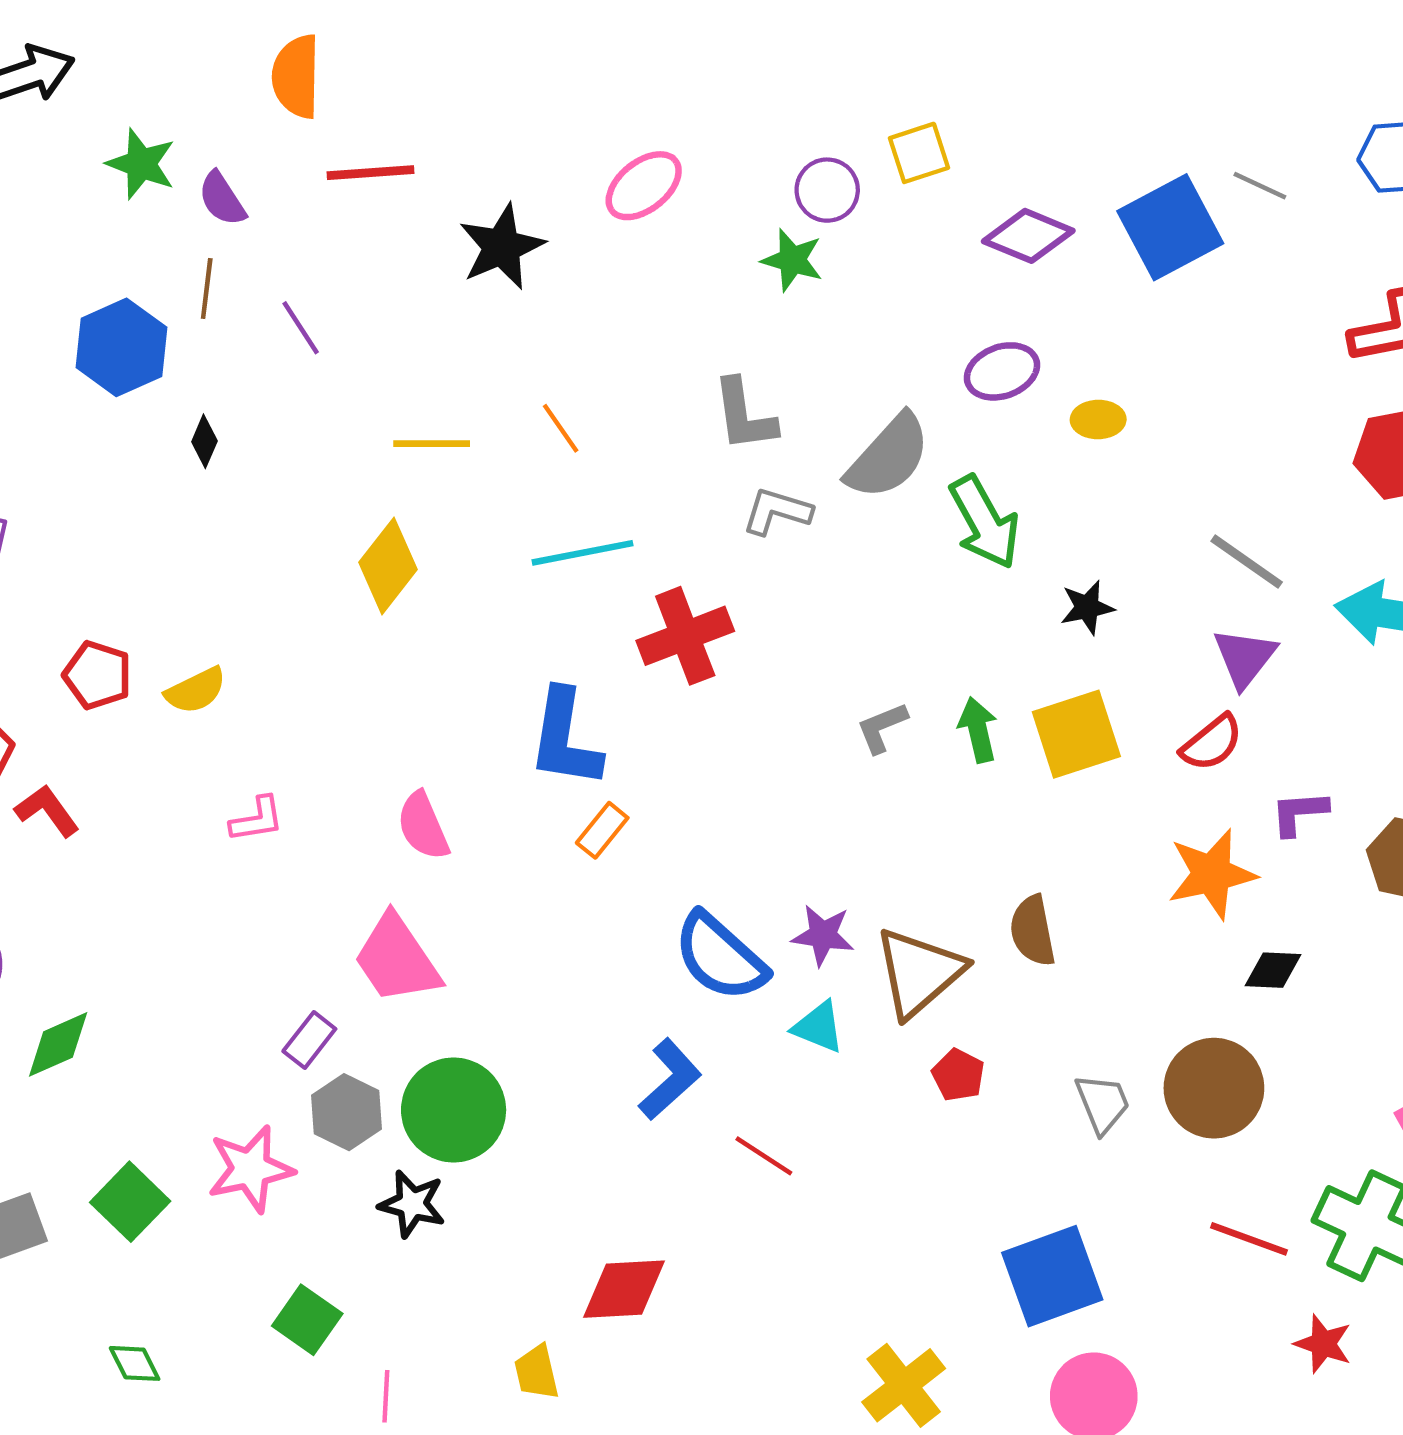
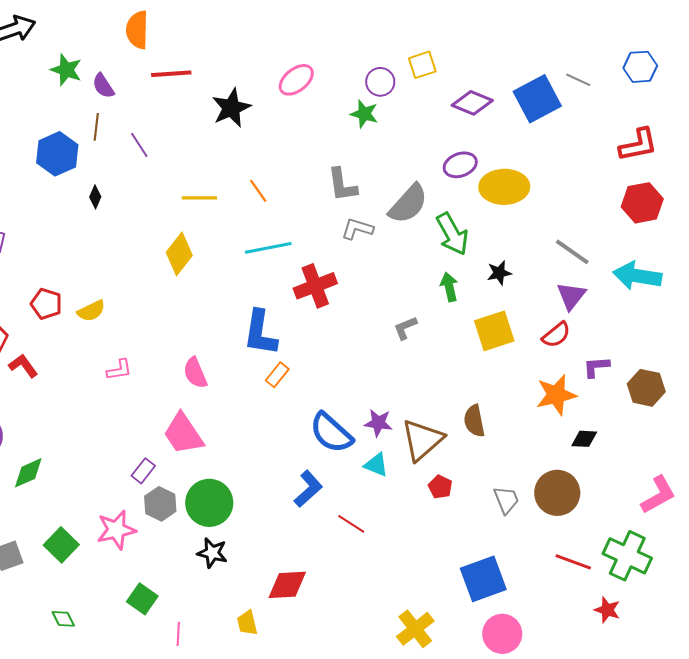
yellow ellipse: (1098, 420) -> (504, 187), size x2.0
green arrow: (978, 730) -> (449, 287), moved
black star: (412, 1204) -> (212, 553), moved

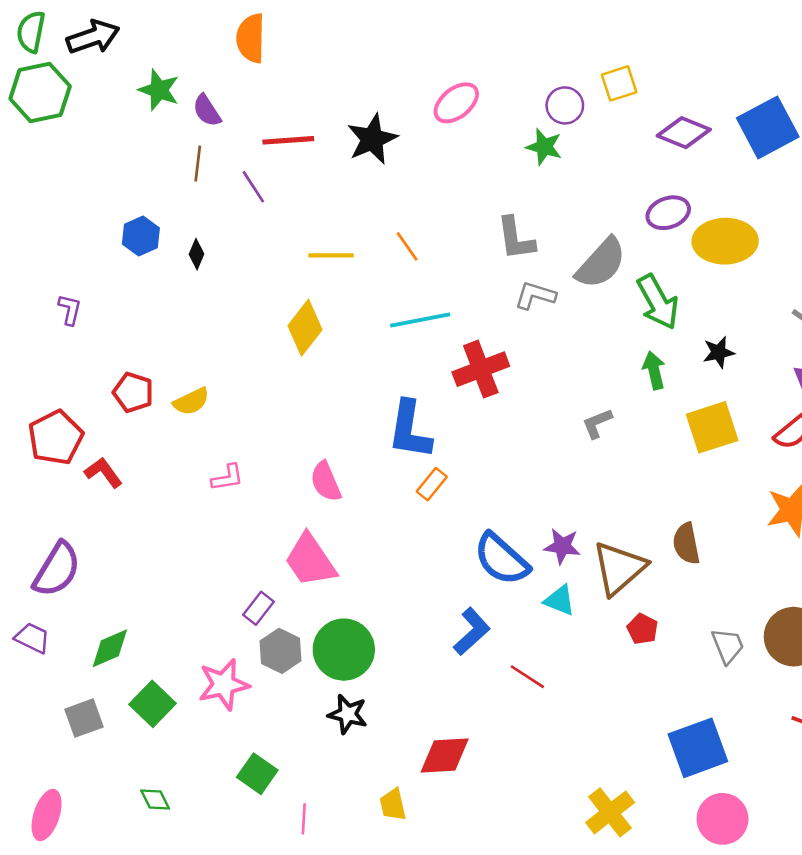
red line: (171, 74) -> (288, 140), moved
blue hexagon: (57, 154) -> (141, 236), moved, size x0.7
green diamond: (28, 473) -> (110, 648), moved

